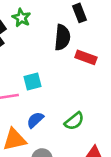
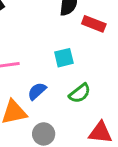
cyan square: (32, 81) -> (64, 58), moved

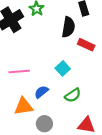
cyan square: (64, 58) -> (63, 68), turned -32

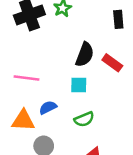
black semicircle: (68, 27) -> (85, 55), moved
cyan square: (63, 68) -> (79, 85), turned 32

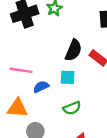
blue semicircle: (48, 108) -> (41, 87), moved

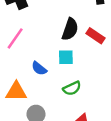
pink line: (21, 70) -> (15, 38), moved, turned -60
blue semicircle: (41, 87) -> (39, 68), turned -112

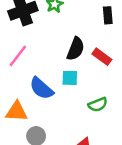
blue semicircle: (39, 68) -> (41, 88), size x1.5
green semicircle: (72, 88) -> (98, 105), moved

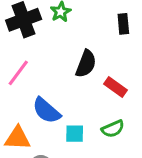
red rectangle: (102, 57) -> (116, 87), moved
cyan square: (70, 78) -> (75, 134), moved

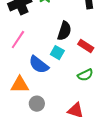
cyan square: (75, 134) -> (57, 53), moved, turned 32

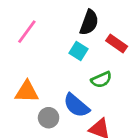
blue semicircle: (39, 65) -> (76, 105), moved
green semicircle: (85, 75) -> (101, 80), moved

